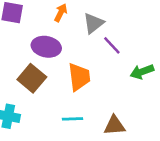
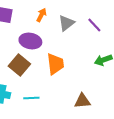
purple line: (112, 45) -> (94, 25), moved
cyan line: (73, 119) -> (31, 98), moved

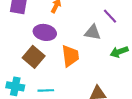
gray triangle: (66, 23) -> (93, 32), moved, turned 48

